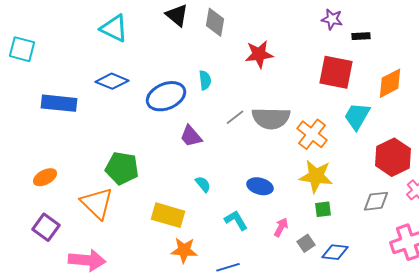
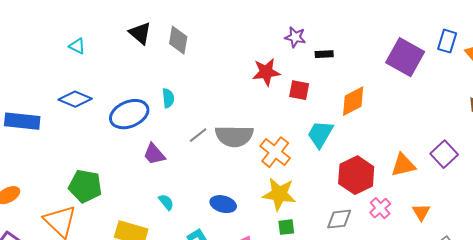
cyan triangle: (114, 28) -> (77, 46), size x0.6
red star: (259, 54) -> (266, 72), moved
red square: (336, 72) -> (299, 90), size x0.6

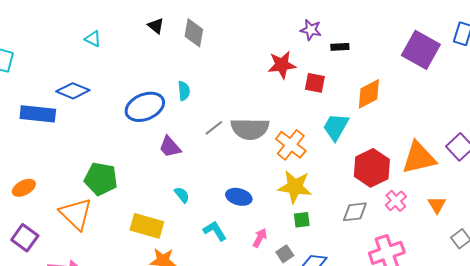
black triangle: (140, 33) -> (156, 26), size x0.7
blue diamond: (75, 99) -> (73, 91), moved
orange triangle: (403, 165) -> (419, 158), size x1.4

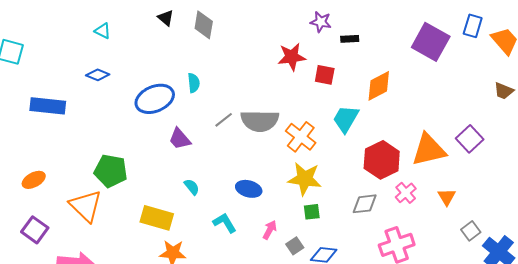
blue diamond: (73, 91) -> (98, 75), moved, size x0.7

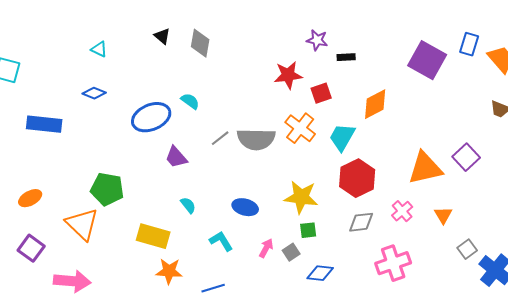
red square: (325, 75) -> (321, 93), turned -30
cyan semicircle: (194, 83) -> (190, 101), turned -48
orange cross: (301, 137) -> (300, 128), moved
red hexagon: (382, 160) -> (357, 178), moved
gray square: (295, 246) -> (291, 252), moved

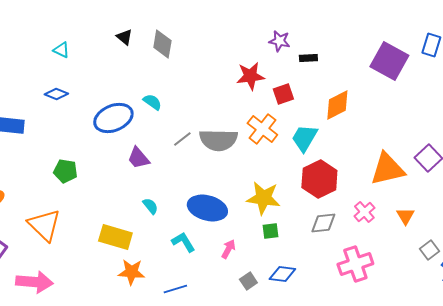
green pentagon: (107, 189) -> (65, 171), moved, size x0.7
blue ellipse: (245, 207) -> (207, 208), size x1.5
gray square: (291, 252) -> (248, 281), moved

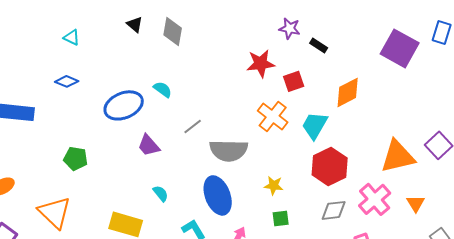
black rectangle: (308, 58) -> (319, 45), turned 36
gray semicircle: (218, 140) -> (229, 150), moved
yellow star: (263, 198) -> (274, 185), size x0.6
blue ellipse: (207, 208) -> (218, 195), turned 54
pink cross: (364, 212) -> (375, 199), size x1.5

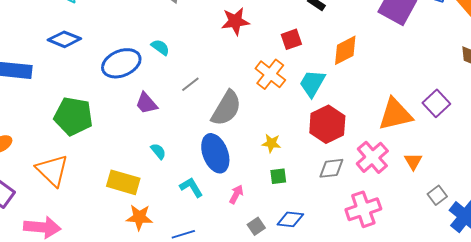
red star: (261, 63) -> (235, 21), moved
blue diamond: (67, 81) -> (64, 39), size x1.4
gray semicircle: (229, 150) -> (226, 108), turned -60
green pentagon: (76, 158) -> (73, 116), size x1.6

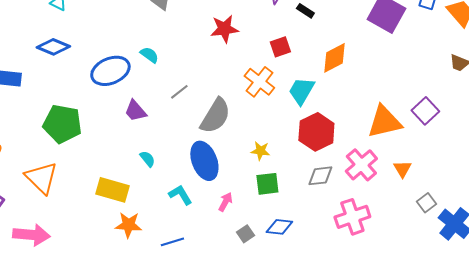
green square: (278, 176) -> (267, 184), size x1.4

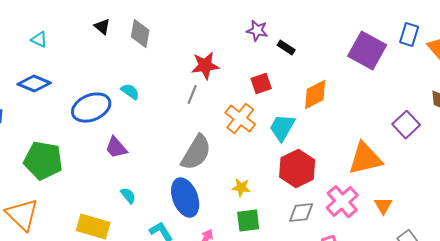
gray line: (179, 92) -> (192, 95), moved, turned -30
purple square: (425, 111) -> (406, 125), moved

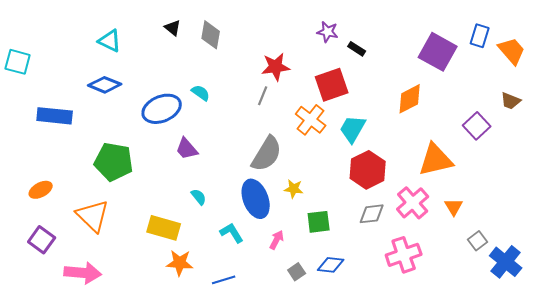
cyan triangle: (39, 40) -> (110, 41), size x1.4
red square: (261, 84) -> (332, 85), size x1.6
orange diamond: (315, 95) -> (410, 99), moved
yellow star: (241, 188) -> (294, 189), moved

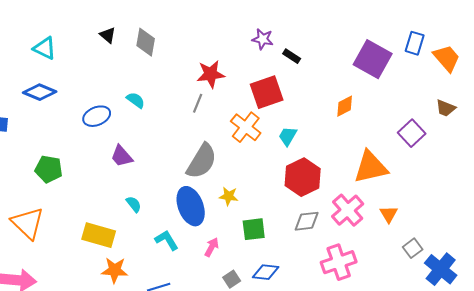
orange diamond: (410, 99) -> (345, 106), size x0.7
blue ellipse: (162, 109) -> (97, 116), size x0.7
cyan trapezoid: (353, 129) -> (288, 136), size x0.7
green pentagon: (114, 162) -> (49, 169), size x0.7

